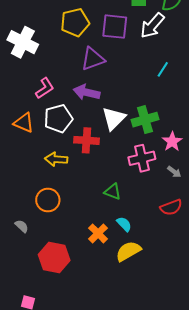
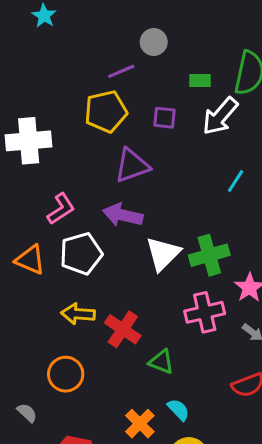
purple square: (115, 27) -> (165, 118), size x0.6
white cross: (23, 42) -> (29, 141), turned -32
red cross: (87, 140) -> (123, 329), moved, turned 30

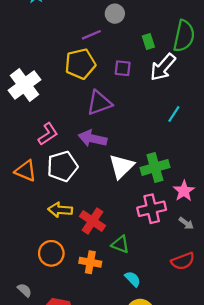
green rectangle: (200, 81) -> (148, 42), turned 72
white cross: (29, 141) -> (25, 85), turned -32
gray semicircle: (27, 413) -> (25, 290), moved
orange cross: (140, 424) -> (90, 262), moved, turned -35

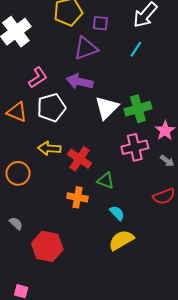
purple square: (123, 68) -> (100, 23), moved
cyan line: (174, 114) -> (136, 49), moved
orange circle: (51, 253) -> (18, 173), moved

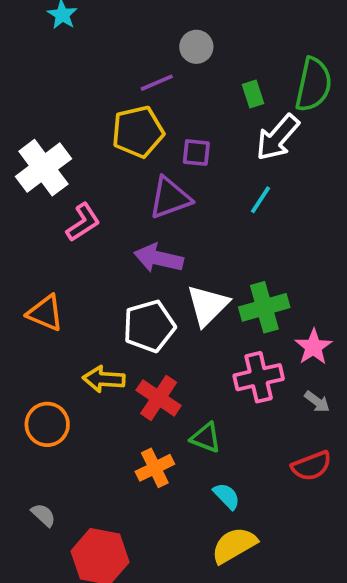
pink L-shape: (38, 77) -> (83, 222), moved
white pentagon: (51, 108) -> (149, 326), moved
orange cross: (77, 197) -> (155, 468), turned -36

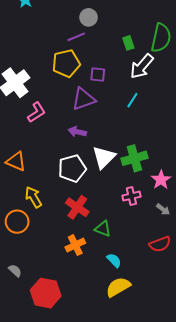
gray circle: (196, 47) -> (89, 17), moved
purple arrow: (159, 258) -> (77, 132), size x0.7
pink cross: (259, 377) -> (131, 196), size x0.7
yellow arrow: (104, 379) -> (33, 197), moved, turned 55

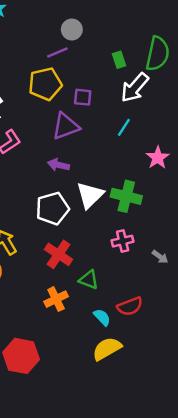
green cross: (134, 158) -> (126, 196), turned 30
pink star: (161, 180) -> (158, 158), moved
red semicircle: (160, 244) -> (130, 306), moved

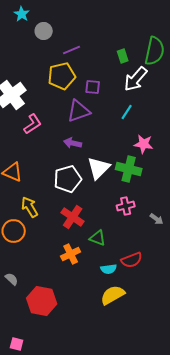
gray circle: (72, 29) -> (44, 31), moved
pink star: (158, 158) -> (144, 144), moved, turned -30
cyan semicircle: (102, 317) -> (109, 269), turned 126

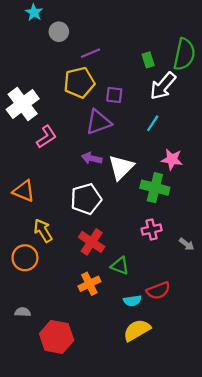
white triangle: (99, 168) -> (121, 167), moved
gray semicircle: (12, 279) -> (23, 312), turned -40

